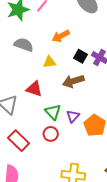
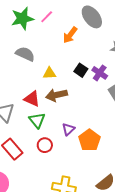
orange arrow: (61, 36) -> (70, 35), moved, turned -30
brown arrow: (73, 81) -> (56, 95), moved
green triangle: (53, 112) -> (37, 120), moved

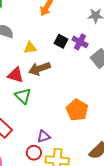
purple triangle: (68, 129) -> (44, 137), moved, turned 32
red circle: (45, 145) -> (34, 153), moved

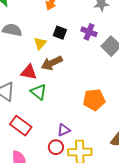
black square: (61, 41) -> (60, 33), moved
yellow triangle: (30, 48) -> (40, 43), turned -32
orange pentagon: (77, 110) -> (94, 100), turned -30

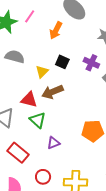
purple triangle: (64, 130) -> (53, 143), moved
red circle: (56, 147) -> (43, 177), moved

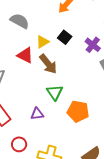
brown arrow: (53, 92) -> (48, 64), turned -120
red triangle: (29, 100) -> (25, 55), moved
green triangle: (38, 120) -> (55, 92), moved

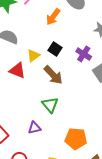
brown arrow: (48, 64) -> (53, 75), moved
orange pentagon: (78, 111) -> (76, 139), moved

